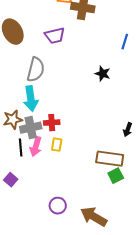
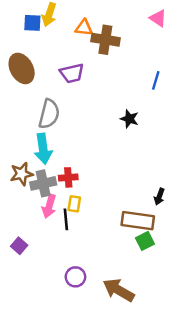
black arrow: (128, 130) -> (159, 197), moved
black line: (21, 148) -> (66, 219), moved

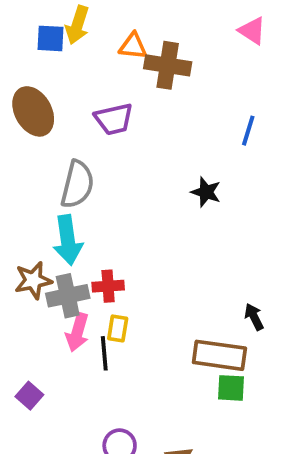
black arrow: (159, 197) -> (254, 317), turned 133
green square: (145, 241) -> (231, 388), turned 30

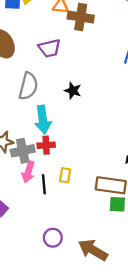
black star: (206, 192) -> (73, 91), moved
cyan arrow: (68, 240) -> (43, 120), moved
yellow rectangle: (118, 328) -> (65, 175), moved

